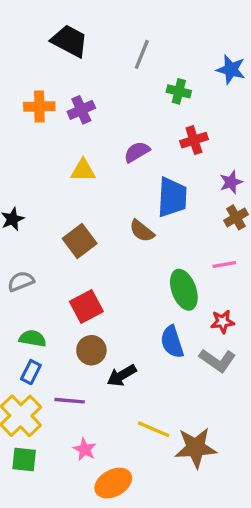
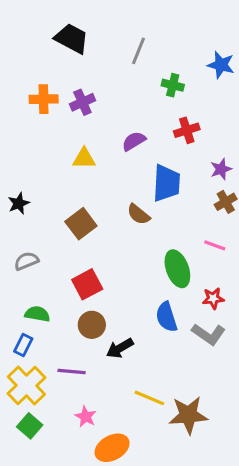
pink line: (224, 265) -> (215, 245), turned 30
blue rectangle: (31, 372) -> (23, 345), moved
green square: (24, 460) -> (30, 426), turned 35

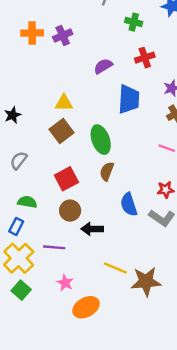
yellow triangle: (84, 158) -> (64, 103), moved
brown semicircle: (139, 214) -> (107, 171), moved, turned 72
gray semicircle: (26, 261) -> (19, 160), turned -30
green ellipse: (177, 269) -> (101, 140), moved
black arrow: (120, 348) -> (92, 229), turned 30

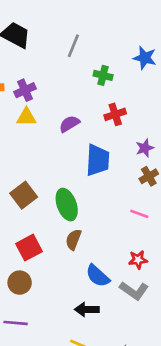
yellow triangle: (64, 103) -> (26, 117), moved
blue semicircle: (129, 204) -> (98, 276), turned -30
brown circle: (70, 211) -> (20, 283), moved
black arrow: (92, 229) -> (87, 309), moved

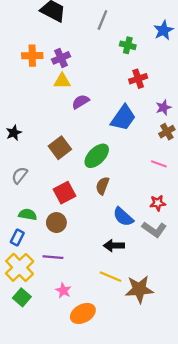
blue star: (145, 58) -> (163, 30), turned 30
purple semicircle: (69, 124) -> (81, 102), moved
blue trapezoid: (98, 160) -> (123, 118), turned 32
green ellipse: (67, 205) -> (97, 156), turned 65

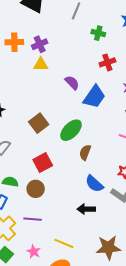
purple semicircle: (81, 102) -> (72, 83), moved, turned 77
brown semicircle: (102, 186) -> (85, 152), moved
yellow line: (111, 277) -> (64, 243), moved
pink star: (63, 290) -> (34, 252), moved

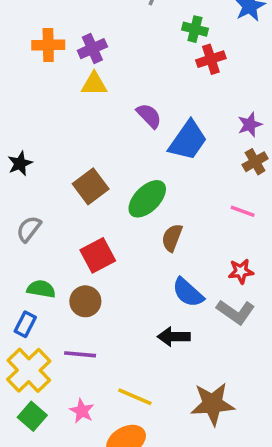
red cross: (107, 62) -> (211, 59), moved

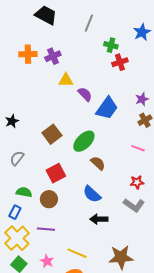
yellow triangle: (94, 84) -> (66, 80), moved
brown semicircle: (172, 238) -> (98, 163), turned 112
blue semicircle: (188, 292) -> (92, 194), moved

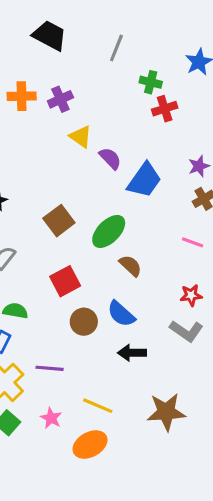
yellow triangle: (66, 80) -> (81, 137), turned 35
brown circle: (49, 199) -> (84, 322), moved

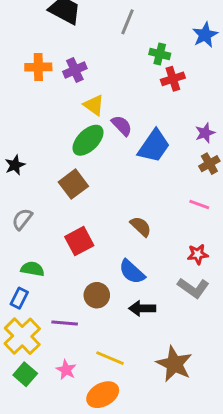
green ellipse: (109, 231) -> (88, 140), moved
brown circle: (84, 322) -> (97, 295), moved
brown star: (166, 412) -> (174, 364), turned 30

